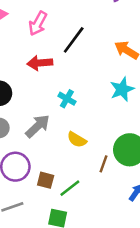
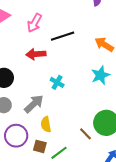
black line: (74, 40) -> (63, 36), turned 35
yellow semicircle: (77, 140) -> (46, 124), moved, turned 49
brown line: (104, 164) -> (86, 134), turned -64

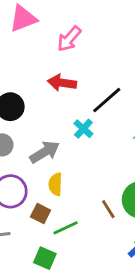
black line: (63, 36) -> (107, 100), moved, turned -35

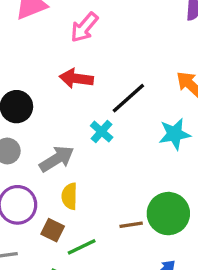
brown line: (108, 209) -> (131, 225), turned -66

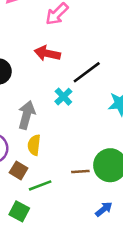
gray arrow: (57, 159) -> (27, 115), turned -48

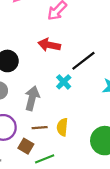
yellow semicircle: (34, 145) -> (62, 127), moved
brown line: (80, 171) -> (40, 128), moved

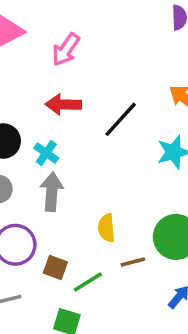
cyan cross: (64, 82) -> (46, 153), moved
brown line: (40, 128) -> (133, 262), moved

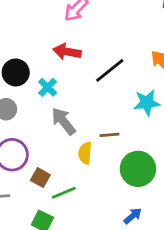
gray arrow: (52, 192) -> (63, 121), moved, turned -52
brown line: (133, 262) -> (110, 135), moved

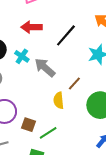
gray arrow: (63, 121) -> (45, 67), moved
brown line: (110, 135) -> (74, 84), turned -32

